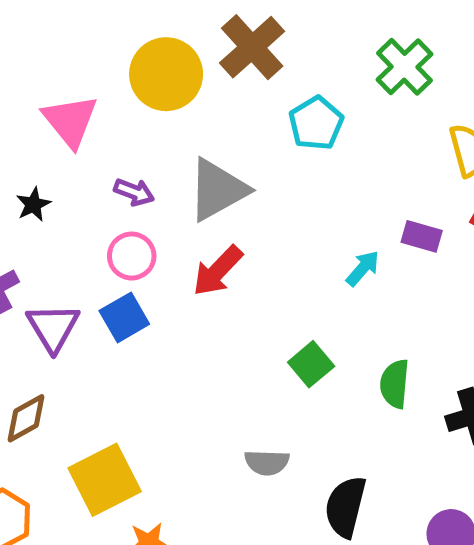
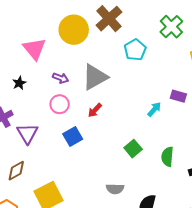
red arrow: (218, 271) -> (95, 110), size x0.7
blue square: (124, 317) -> (73, 136), moved

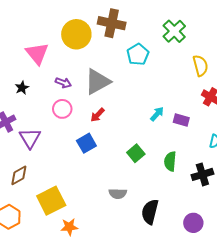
brown cross: (109, 19) -> (112, 23), turned -36
purple rectangle: (178, 96) -> (181, 120), moved
blue square: (73, 136) -> (86, 143), moved

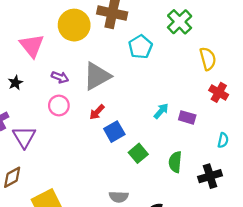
blue square: (86, 143) -> (114, 132), moved

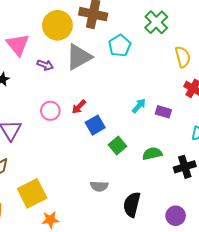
gray triangle: (97, 76) -> (79, 57), moved
purple arrow: (60, 77) -> (45, 65), moved
pink circle: (59, 105) -> (50, 111), moved
green semicircle: (175, 162) -> (152, 154), turned 72

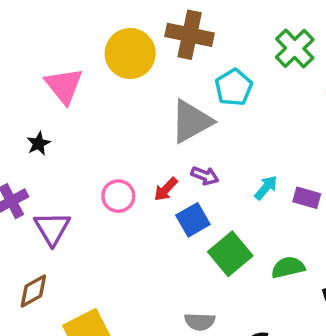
gray triangle: (79, 57) -> (191, 121), moved
purple arrow: (45, 65) -> (205, 176), moved
green square: (118, 145) -> (230, 254), size x1.4

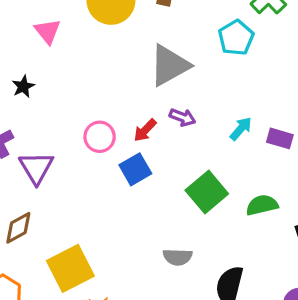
pink triangle: (64, 86) -> (48, 31), size x0.7
cyan pentagon: (234, 87) -> (236, 38), moved
blue square: (193, 220) -> (135, 169), moved

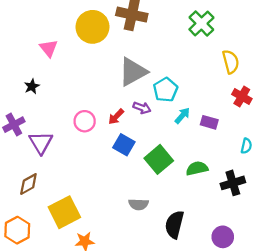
cyan pentagon: (236, 38) -> (165, 90), moved
blue square: (135, 169) -> (124, 145), moved, turned -30

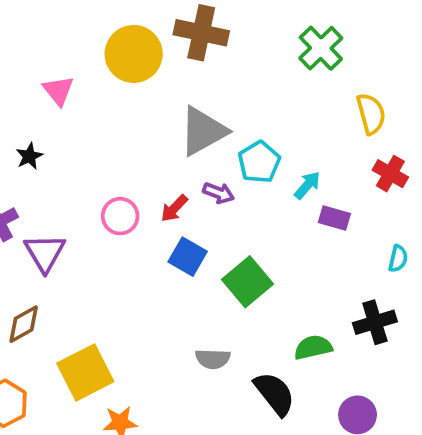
cyan arrow: (182, 116) -> (307, 185), moved
green semicircle: (197, 168) -> (313, 347), moved
black semicircle: (174, 225) -> (275, 394), turned 128

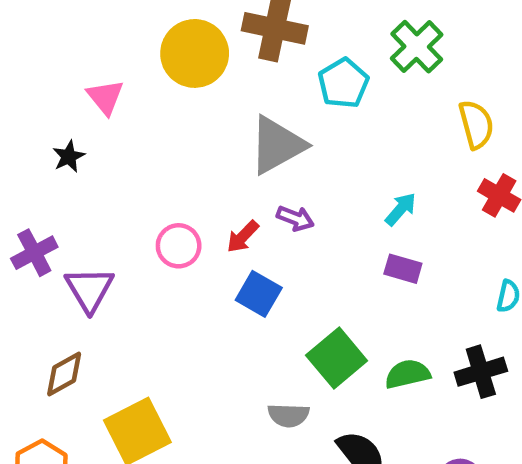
black star: (29, 156) -> (69, 156), moved
cyan pentagon: (259, 162) -> (343, 83), moved
purple rectangle: (334, 218) -> (403, 269), moved
green square: (247, 282) -> (337, 358), moved
green semicircle: (313, 347) -> (408, 374), moved

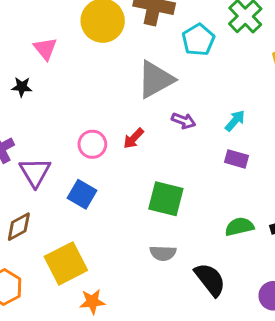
black star: (69, 156) -> (22, 87), turned 30
purple arrow: (295, 218) -> (184, 121), moved
blue square: (259, 294) -> (82, 194), moved
green square: (337, 358) -> (166, 199), moved, turned -36

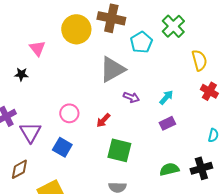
red arrow: (134, 138) -> (103, 120), moved
purple rectangle: (236, 159) -> (167, 123), turned -42

